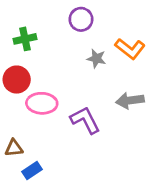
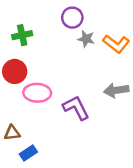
gray star: (96, 59) -> (86, 39), moved

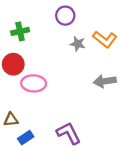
gray star: (86, 39) -> (78, 44), moved
purple L-shape: (76, 108) -> (69, 133), moved

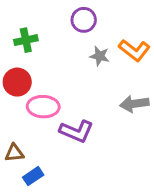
purple L-shape: (69, 133) -> (76, 131), moved, turned 140

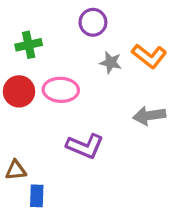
pink ellipse: (43, 107) -> (61, 90), moved
blue rectangle: (33, 176) -> (37, 196), turned -54

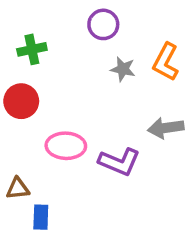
orange L-shape: (149, 56) -> (166, 62), turned 80
pink ellipse: (61, 90) -> (66, 146), moved
purple L-shape: (85, 146) -> (119, 162), moved

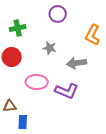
gray star: (123, 69) -> (50, 48), moved
gray arrow: (166, 128) -> (77, 63), moved

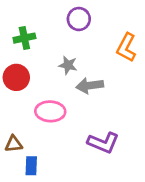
gray arrow: (77, 63) -> (90, 86), moved
purple L-shape: (67, 91) -> (103, 143), moved

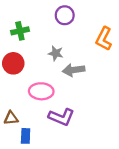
purple L-shape: (103, 143) -> (61, 117), moved

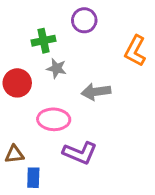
green cross: (20, 31) -> (43, 41), moved
gray star: (56, 53) -> (57, 68), moved

